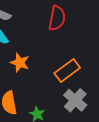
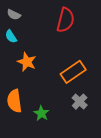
gray cross: (75, 100) -> (80, 102), size x0.7

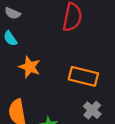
orange rectangle: (73, 72) -> (83, 76), turned 50

